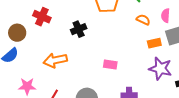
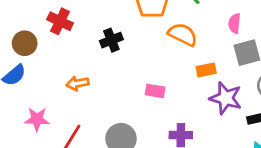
orange semicircle: (143, 20) -> (183, 34), moved, size x1.5
orange rectangle: (154, 43) -> (206, 70), moved
orange arrow: (55, 60) -> (78, 83), size x0.7

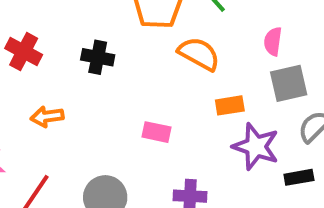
red cross: (60, 21) -> (24, 52), moved
black cross: (111, 40) -> (98, 57), turned 30

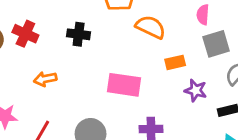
pink rectangle: (156, 132) -> (124, 85), size x1.6
purple star: (256, 147) -> (196, 90), size x0.7

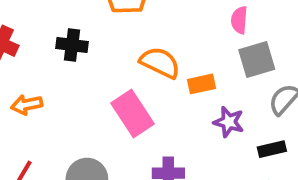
orange semicircle: (151, 27) -> (160, 63), moved
pink rectangle: (124, 85) -> (133, 114), turned 48

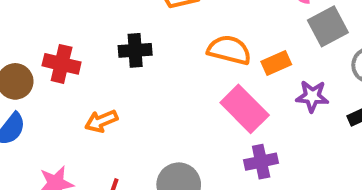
pink rectangle: (133, 114) -> (245, 109), moved

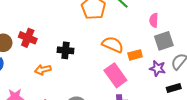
black cross: (135, 50) -> (66, 50), moved
purple star: (312, 96) -> (158, 68), moved

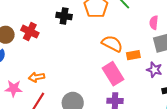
black cross: (66, 50) -> (64, 16), moved
orange arrow: (43, 70) -> (36, 77), moved

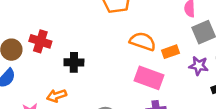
black cross: (64, 16) -> (74, 62), moved
pink rectangle: (113, 74) -> (149, 78), turned -30

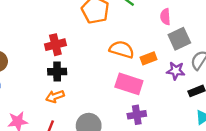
red cross: (40, 41) -> (55, 45), moved, turned -30
orange arrow: (57, 96) -> (55, 96), moved

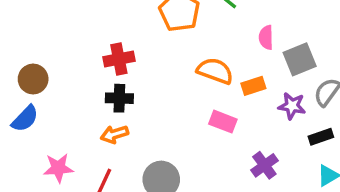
pink semicircle: (165, 17) -> (266, 37), moved
pink rectangle: (129, 84) -> (223, 122), size x0.7
purple cross: (137, 115) -> (264, 165), moved, turned -30

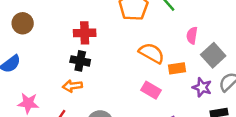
gray square: (300, 59) -> (213, 55), turned -30
brown circle: (33, 79) -> (23, 23), moved

